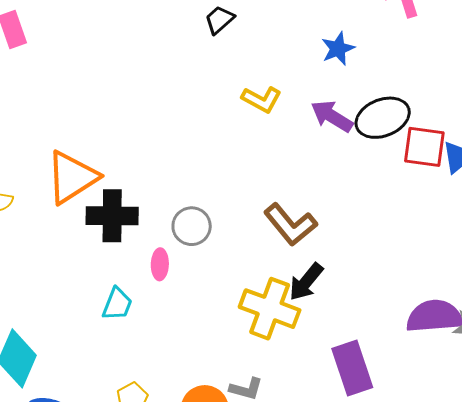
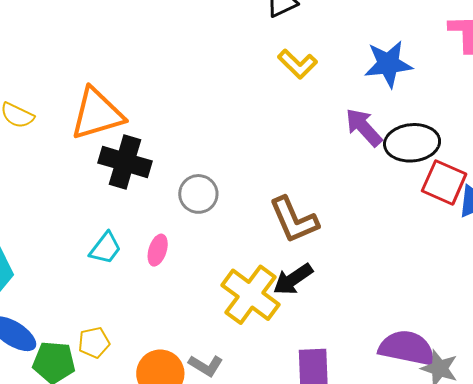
blue star: (338, 49) -> (388, 64), size x1.4
yellow L-shape: (262, 99) -> (297, 64), moved
pink ellipse: (160, 264) -> (158, 250), moved

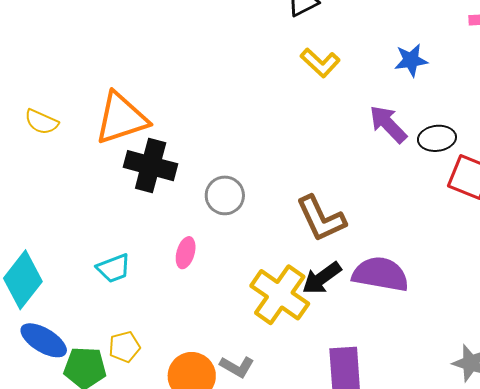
blue star: (388, 64) -> (411, 60), size x0.7
black ellipse: (412, 143) -> (437, 138), size x0.7
cyan trapezoid: (105, 248) -> (114, 268), moved, turned 33
purple semicircle: (407, 348) -> (380, 274), moved

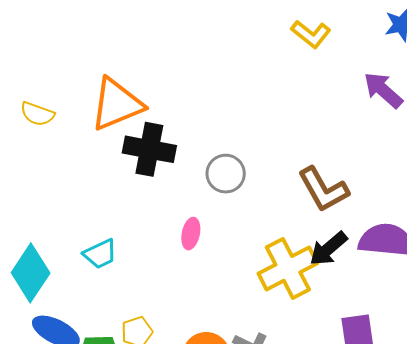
cyan trapezoid: (114, 268) -> (100, 254), moved
yellow cross: (280, 295) -> (288, 268), turned 32

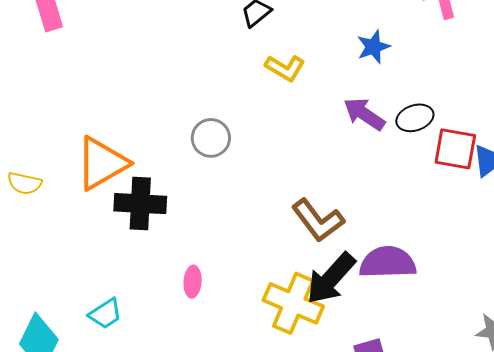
gray circle: (226, 174) -> (211, 138), moved
black arrow: (328, 249) -> (331, 278), size x1.4
yellow cross: (288, 268) -> (293, 303), turned -32

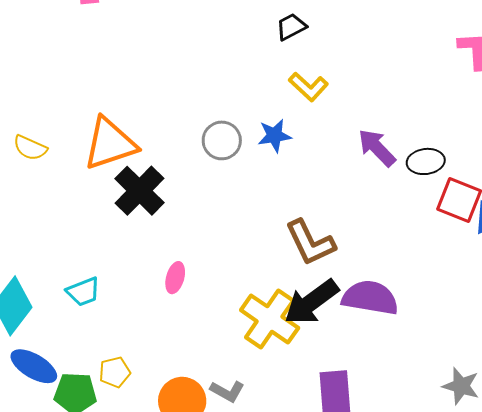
blue star: (373, 47) -> (274, 136), moved
black cross: (140, 204) -> (139, 191), turned 30

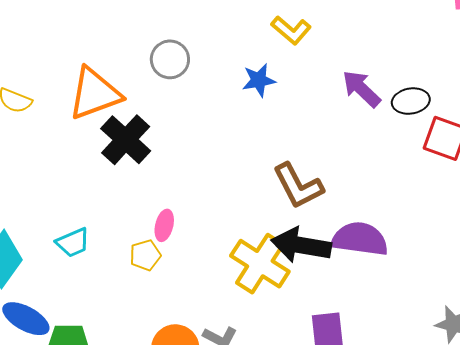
gray circle: (222, 140) -> (170, 59), moved
black arrow: (311, 302) -> (301, 245), turned 48
yellow pentagon: (115, 372) -> (145, 255), moved

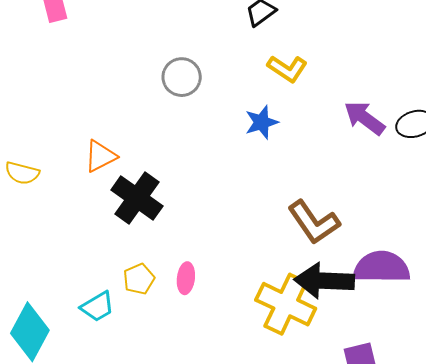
gray circle: (170, 59) -> (182, 77), moved
orange triangle: (95, 94) -> (100, 156), size x0.6
yellow pentagon: (145, 255) -> (139, 279), moved

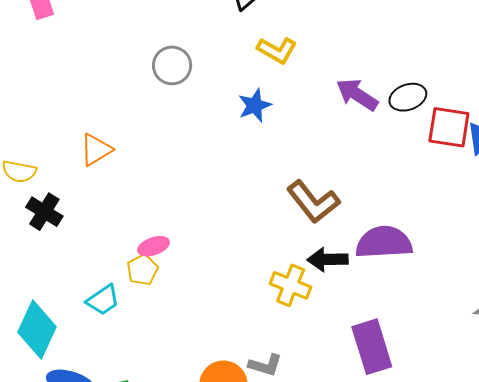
black cross: (137, 198) -> (44, 212), moved, size x0.7
pink ellipse: (186, 278) -> (154, 246), moved, turned 68
black arrow: (324, 281) -> (328, 260), size x0.7
yellow cross: (286, 304) -> (291, 285), size x0.7

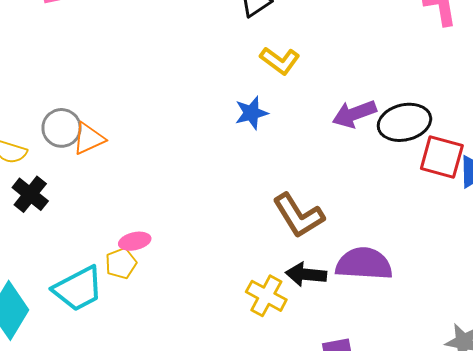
gray circle: (172, 65) -> (62, 128), moved
purple arrow: (357, 95) -> (354, 114), turned -60
black ellipse: (408, 97) -> (404, 122), size x1.4
cyan trapezoid: (103, 300) -> (78, 289), size x1.5

